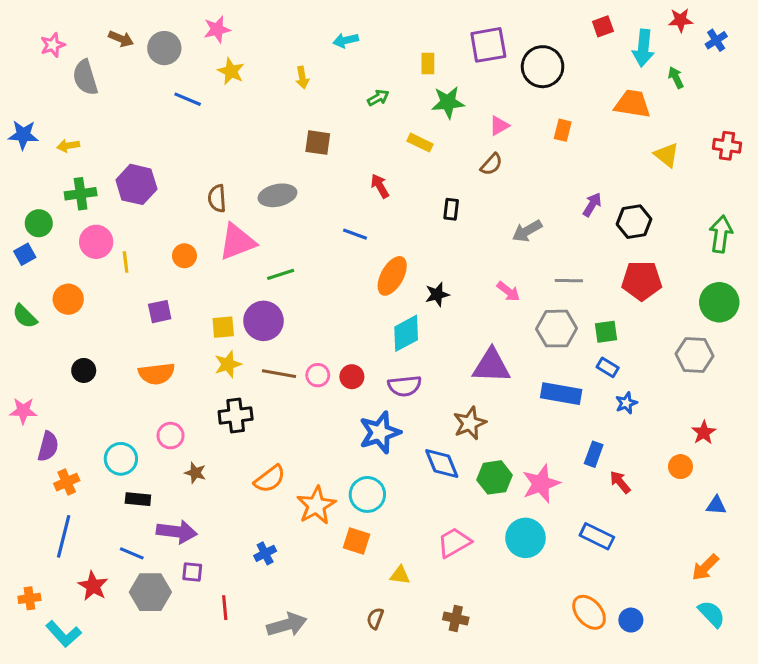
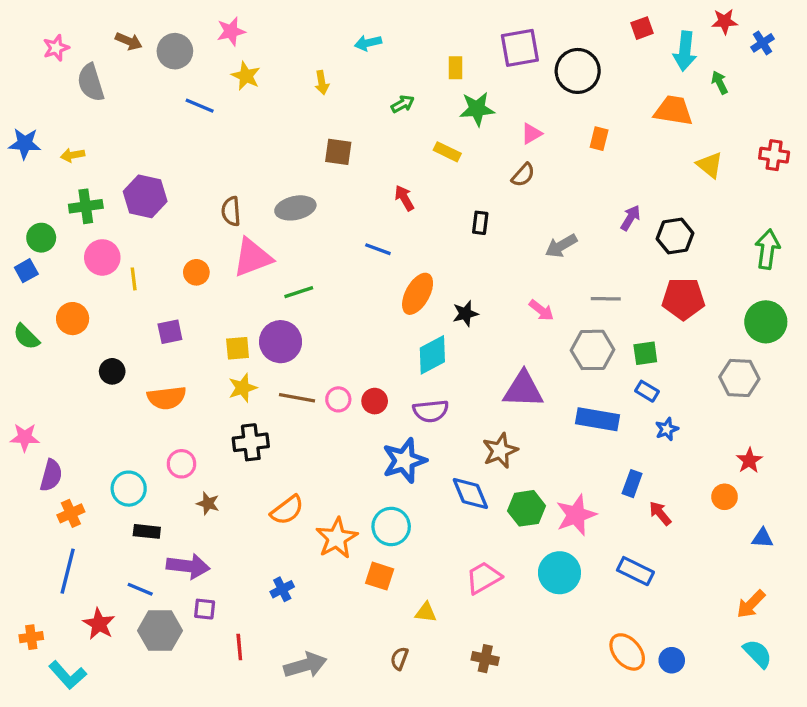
black circle: (84, 370) -> (112, 371), moved

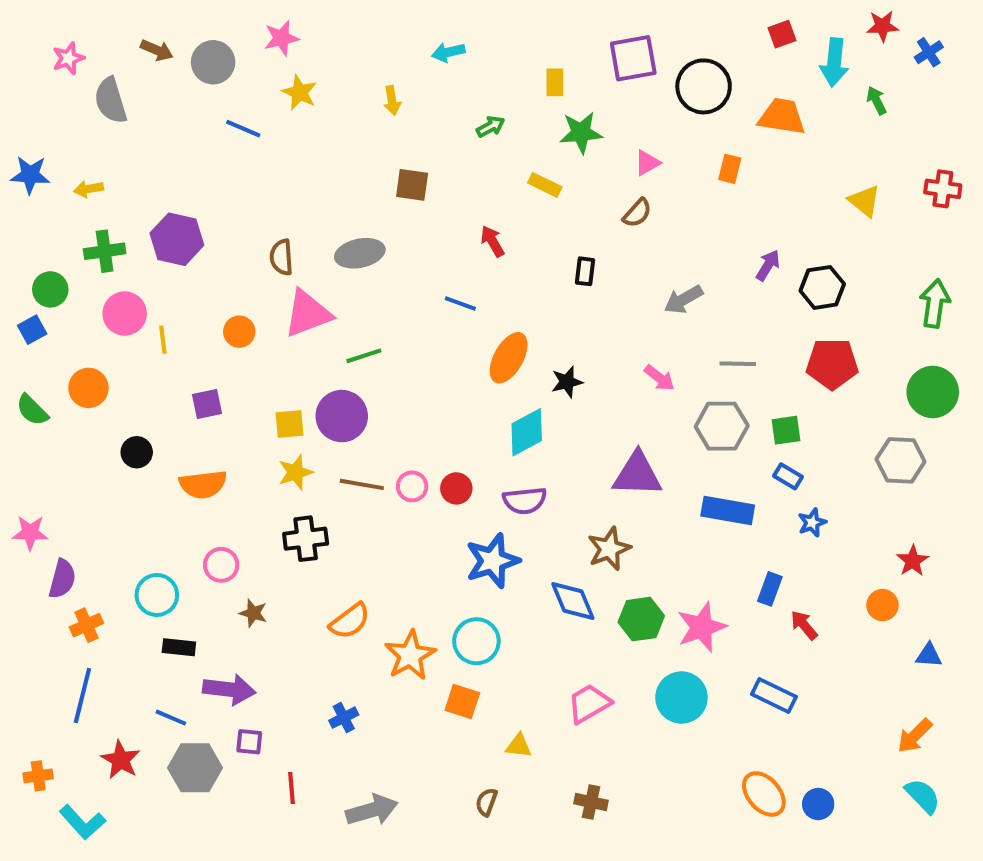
orange trapezoid: (673, 111) -> (782, 117), moved

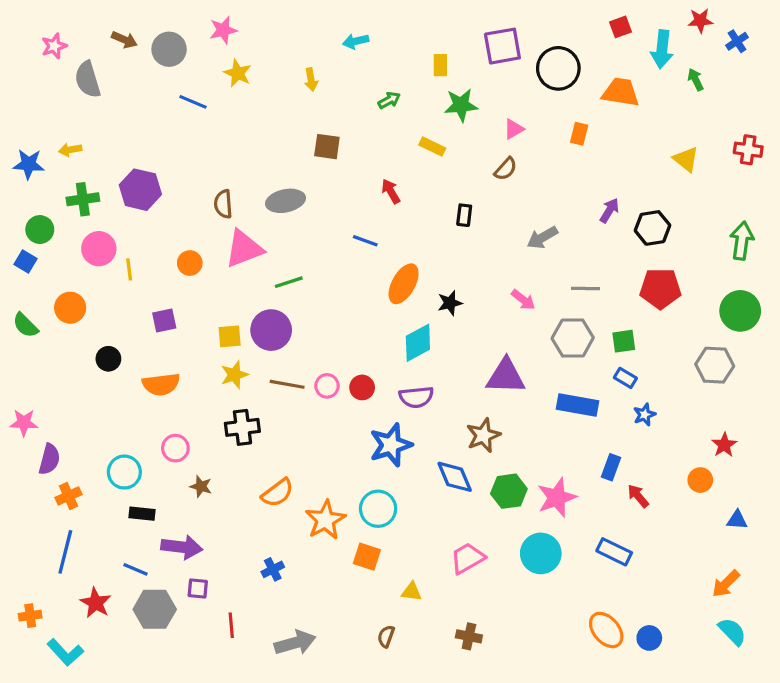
blue star: (30, 175) -> (29, 164), moved
blue square: (32, 330) -> (25, 261), turned -30

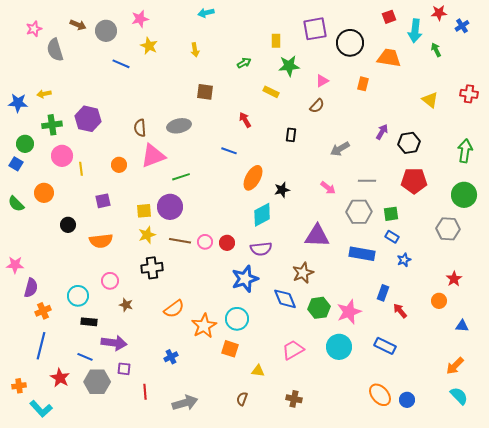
cyan arrow: (356, 41) -> (206, 13), moved

